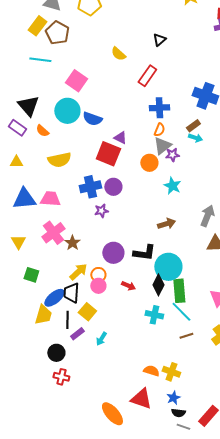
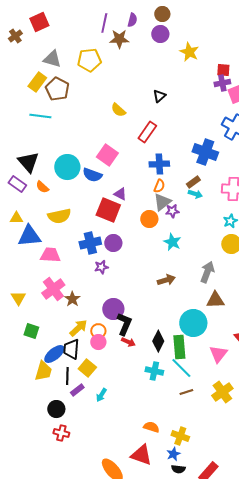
pink square: (76, 81) -> (107, 155), moved
blue triangle: (24, 199) -> (29, 236), moved
black L-shape: (144, 253) -> (124, 324), moved, turned -75
cyan circle: (168, 267) -> (193, 323), moved
yellow cross: (171, 372) -> (180, 436), moved

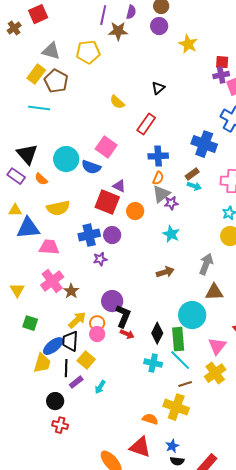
orange circle: (149, 219) -> (135, 211), moved
yellow cross: (222, 392) -> (215, 373), moved
yellow cross: (180, 436) -> (176, 407), moved, size x1.4

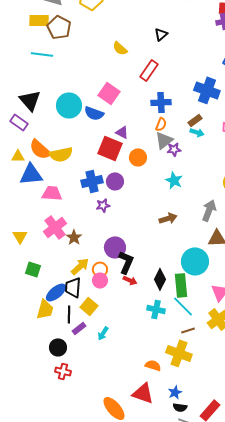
yellow rectangle: (36, 74) -> (39, 20), turned 54
orange semicircle: (41, 179) -> (40, 149), moved, size x1.6

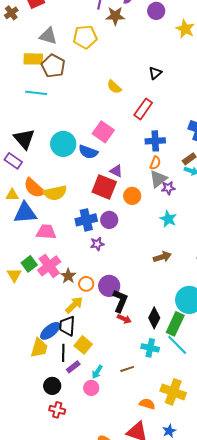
green square: (33, 269) -> (29, 264), moved, turned 35
orange circle: (100, 269) -> (86, 284), moved
pink circle: (100, 280) -> (91, 388), moved
green rectangle: (181, 285) -> (175, 324), turned 30
brown line: (188, 330) -> (127, 369), moved

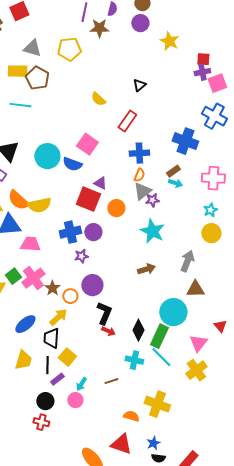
cyan star: (168, 219) -> (152, 231), size x1.4
purple circle: (109, 286) -> (92, 285), moved
blue ellipse: (50, 331) -> (25, 324), moved
black circle: (52, 386) -> (45, 401), moved

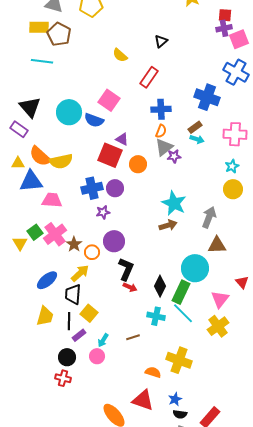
cyan star: (152, 231) -> (174, 203), moved

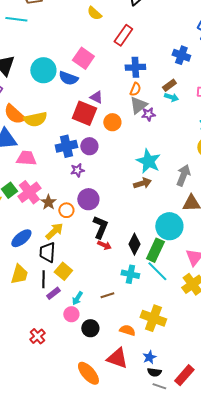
blue cross: (207, 97) -> (181, 55), size x0.7
black circle: (67, 357) -> (90, 328), moved
red cross: (63, 378) -> (37, 336), turned 35

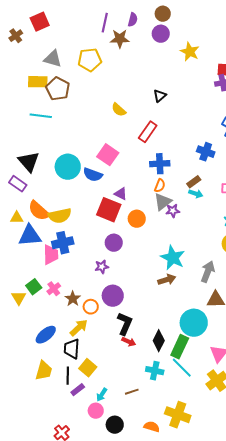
blue cross: (66, 146) -> (63, 243), moved
pink trapezoid: (26, 158) -> (51, 255), turned 85
pink cross: (29, 192) -> (54, 289), size x0.6

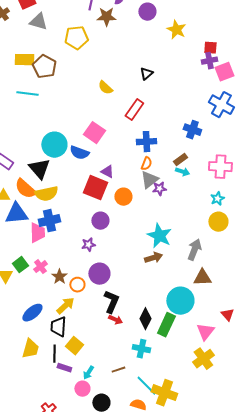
gray triangle: (53, 59) -> (38, 22), moved
black triangle: (29, 162) -> (39, 169), moved
cyan line: (182, 368) -> (146, 386), moved
purple rectangle: (78, 390) -> (64, 368), turned 56

